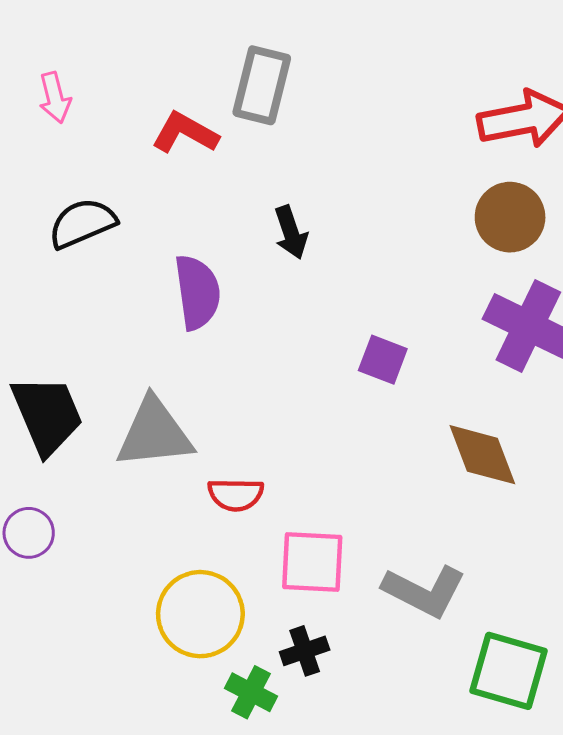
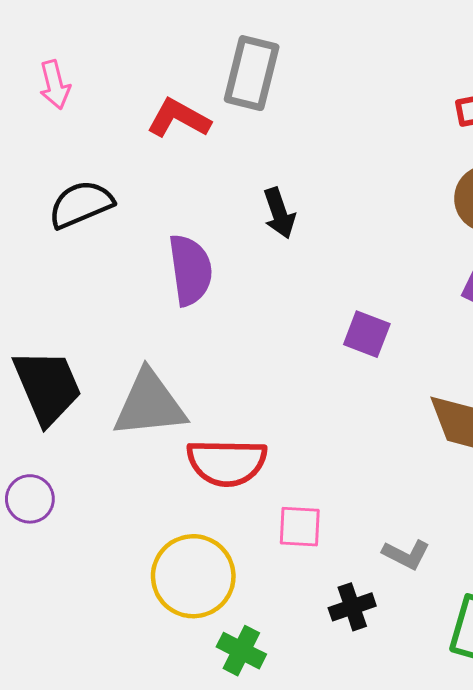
red semicircle: (236, 495) -> (227, 462), size x1.5
pink square: (312, 562) -> (300, 527), size x0.7
gray L-shape: (424, 591) -> (406, 554), size x0.6
black cross: (305, 651) -> (352, 607), moved

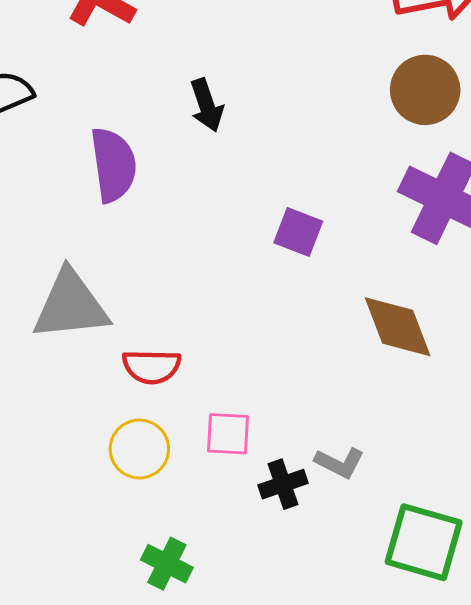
red semicircle: (227, 462) -> (152, 366), size x0.7
yellow circle: (193, 576) -> (139, 449), moved, size x0.7
black cross: (352, 607) -> (283, 484), moved

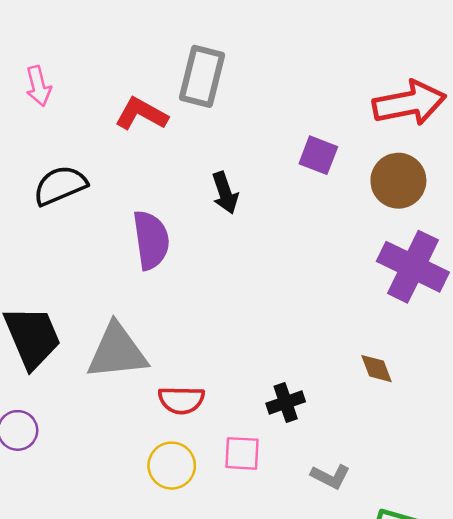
purple square: (298, 232) -> (318, 155), moved
brown diamond: (398, 327) -> (377, 369), size x0.6
black cross: (283, 484) -> (286, 403), moved

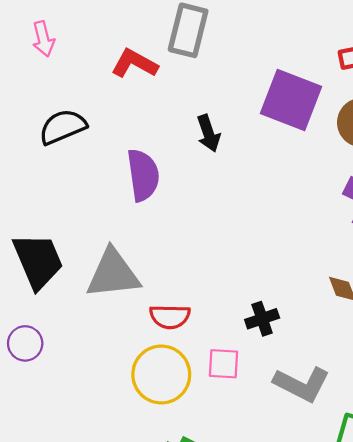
purple square: (318, 155) -> (291, 100), size x1.8
yellow circle: (172, 466) -> (161, 374), size x1.4
gray L-shape: (330, 476) -> (302, 384), size x1.6

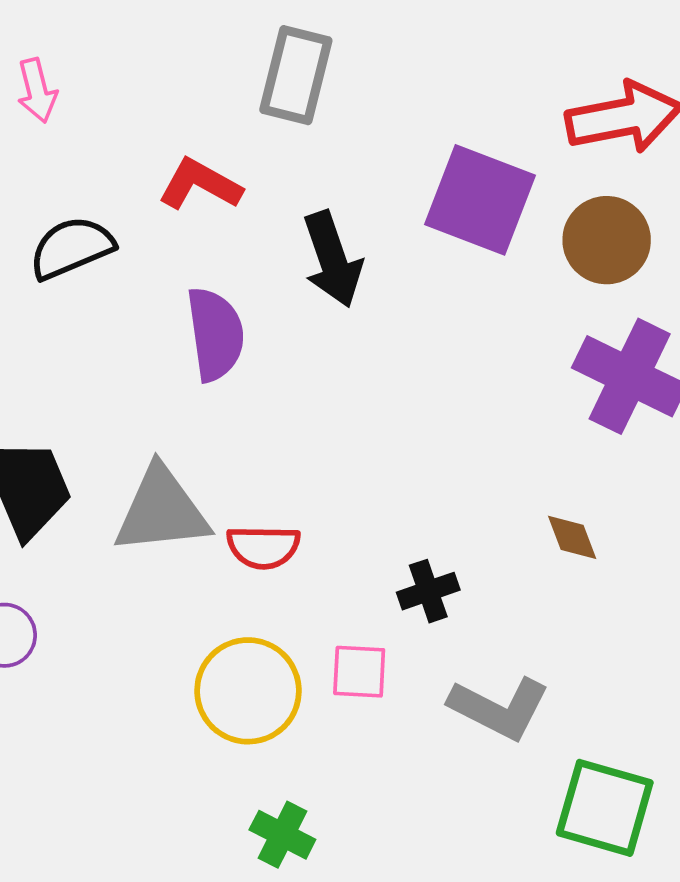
red L-shape: (134, 64) -> (200, 184), moved
black arrow: (208, 133) -> (332, 259), size x1.4
red semicircle: (170, 317) -> (263, 547), moved

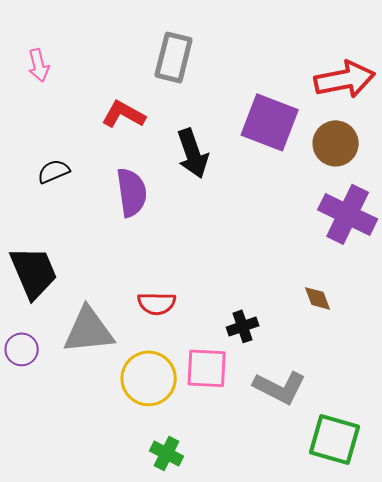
black semicircle: (71, 248) -> (54, 171), moved, size x0.7
gray triangle: (162, 511) -> (89, 330), moved
pink square: (359, 672) -> (207, 368), size x1.4

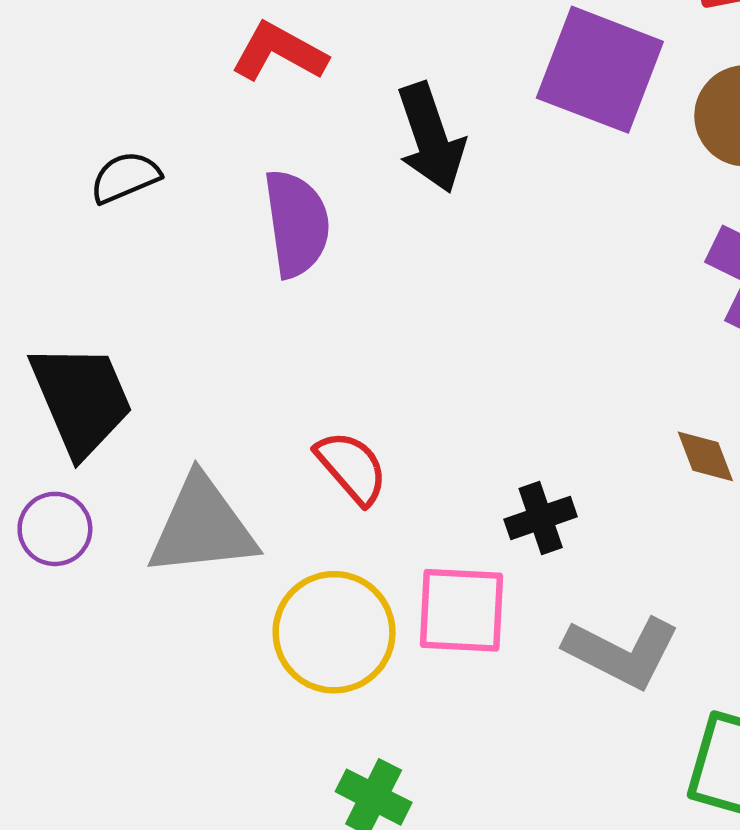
red semicircle: (157, 303) -> (352, 467), turned -132
purple circle: (22, 349) -> (55, 529), moved

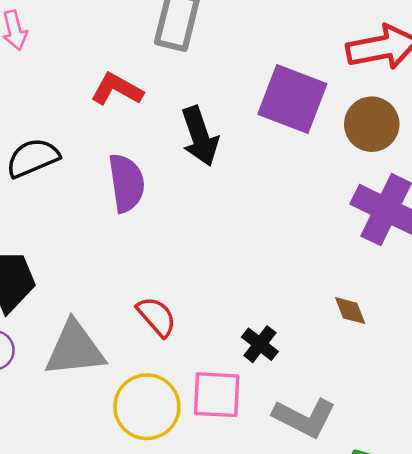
black semicircle: (125, 177) -> (33, 158), size x1.4
black cross: (541, 518) -> (260, 344), turned -33

